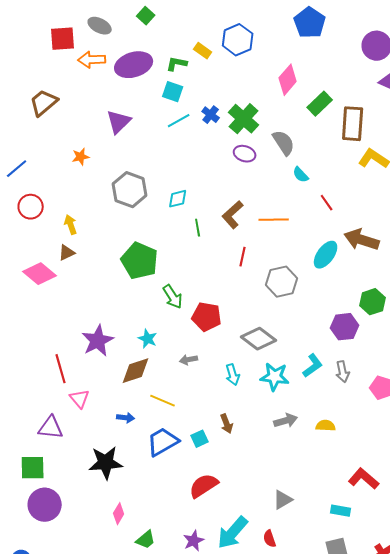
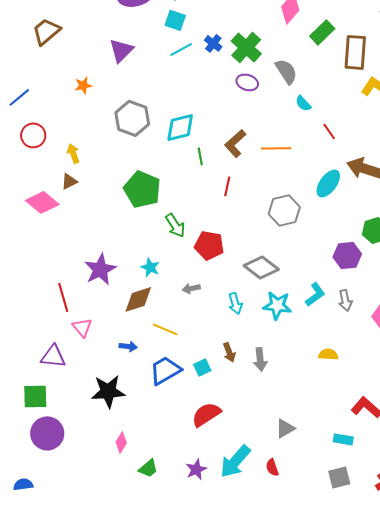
cyan diamond: (178, 199) -> (180, 127), size x1.5
red line: (243, 257) -> (227, 186), moved
gray arrow: (286, 421) -> (260, 359), moved, turned 100

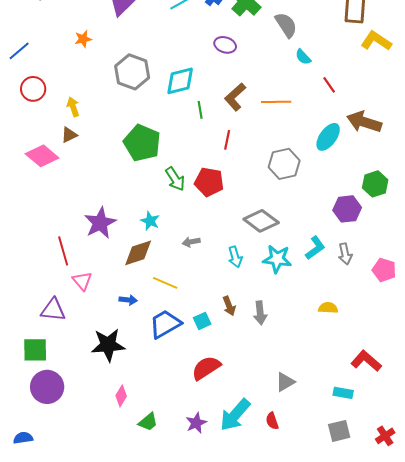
purple ellipse: (247, 82) -> (225, 45), moved
red pentagon: (209, 245) -> (209, 182), moved

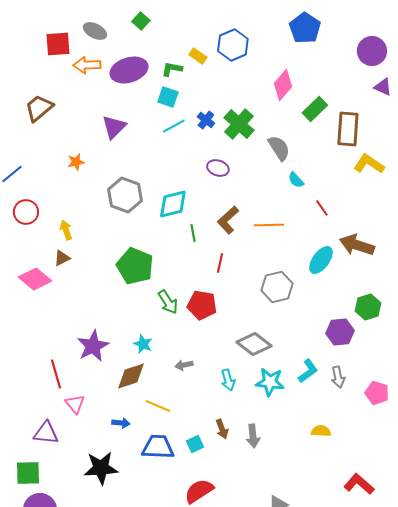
blue trapezoid: (165, 324) -> (158, 447), turned 32

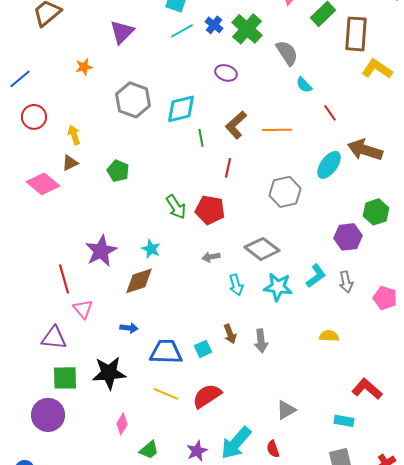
green pentagon: (135, 266) -> (118, 171), moved, size x0.6
gray arrow: (184, 365) -> (211, 257), moved
yellow line: (158, 406) -> (166, 394), moved
green square: (28, 473) -> (65, 378), moved

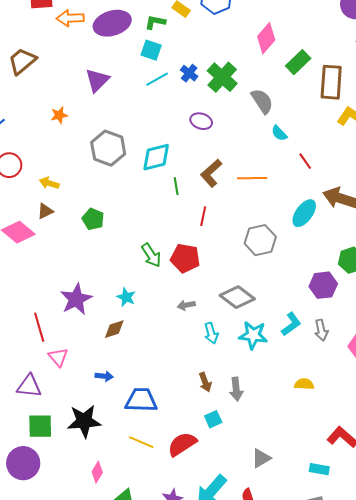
yellow arrow: (74, 135) -> (49, 183), turned -54
brown diamond: (139, 281) -> (114, 329), size x0.7
cyan square: (203, 349) -> (213, 419), moved

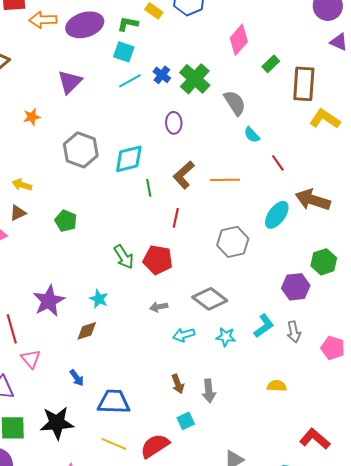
green rectangle: (298, 62) -> (271, 64), size x0.7
purple ellipse: (201, 121) -> (174, 123), turned 70
cyan arrow: (211, 333) -> (184, 335), turned 90
cyan star: (253, 335) -> (226, 337), size x0.7
blue arrow: (104, 376) -> (77, 378), turned 48

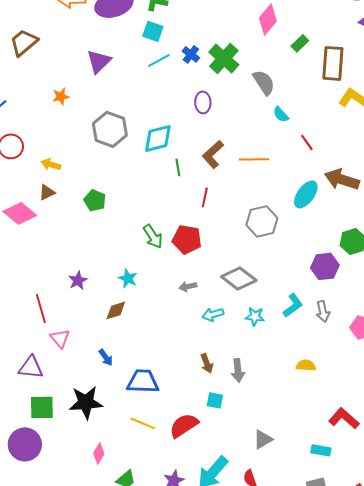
purple star: (49, 301) -> (78, 280), size x0.6
cyan square: (186, 421) -> (215, 400), turned 36

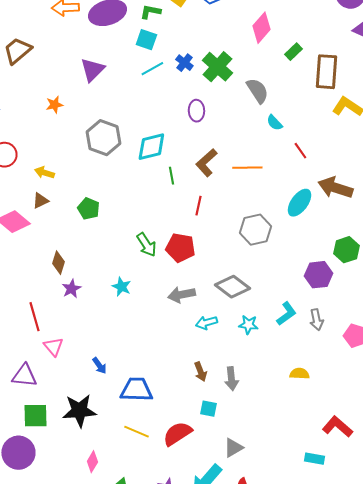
gray arrow: (188, 286) -> (181, 295), size x1.5
brown diamond: (116, 310) -> (58, 263), moved, turned -55
gray triangle: (263, 439) -> (233, 448), moved

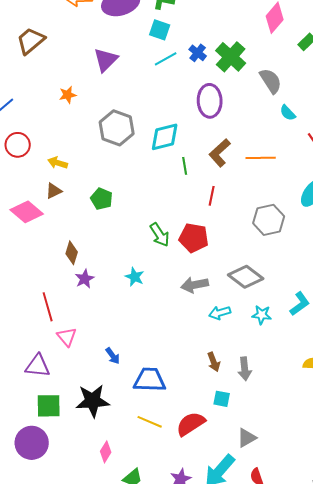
purple ellipse: (196, 111) -> (210, 101), size x1.5

